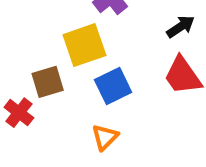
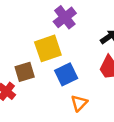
orange triangle: (105, 137) -> (79, 103), moved

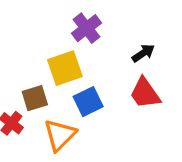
orange triangle: (79, 103) -> (60, 135), moved, size x1.5

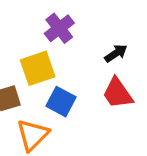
blue square: (88, 102) -> (61, 102), turned -36

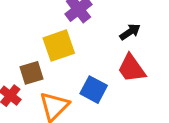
blue square: (61, 102) -> (94, 90), moved

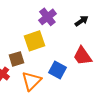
black arrow: (130, 32) -> (81, 21), moved

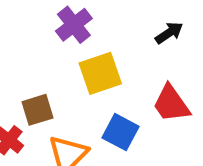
purple cross: (47, 17) -> (74, 25), moved
yellow square: (34, 41) -> (100, 73), moved

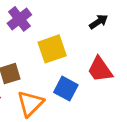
purple cross: (74, 25) -> (19, 19), moved

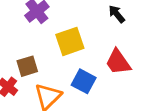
black arrow: (99, 22) -> (117, 14), turned -96

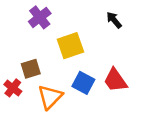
red trapezoid: (118, 62) -> (115, 80), moved

